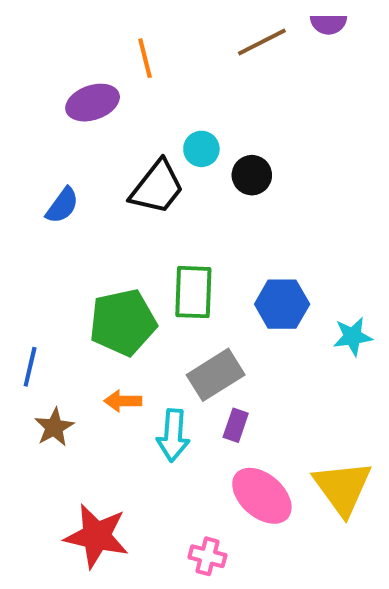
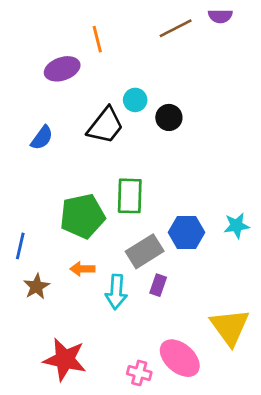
blue hexagon: (282, 304) -> (187, 232), moved
pink ellipse: (262, 496) -> (180, 358), moved

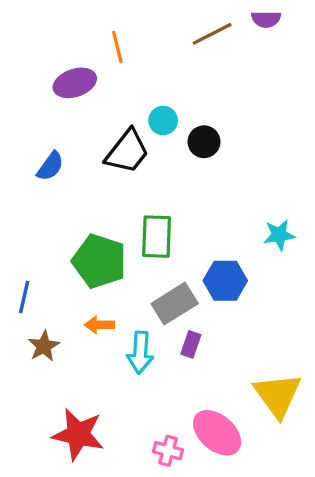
green pentagon: (82, 216) -> (99, 261), turned 30
cyan star: (237, 226) -> (279, 235), moved

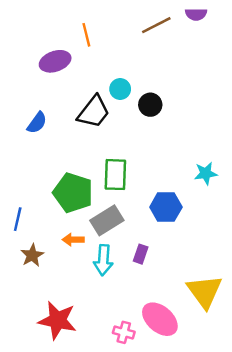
gray rectangle: (175, 304) -> (107, 220), moved

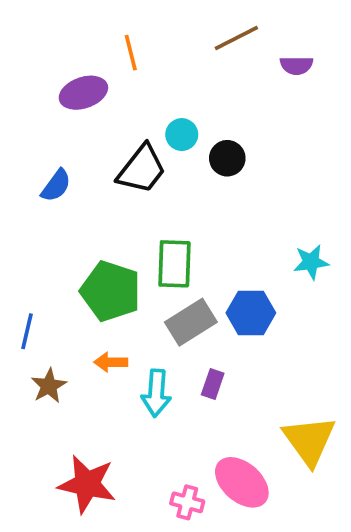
purple semicircle: (196, 14) -> (296, 65), moved
gray rectangle: (107, 220) -> (191, 322), moved

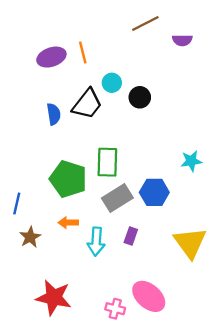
orange line: (131, 53) -> (83, 53), moved
blue semicircle: (56, 186) -> (54, 114), moved, turned -45
yellow triangle: (309, 440) -> (190, 243), moved

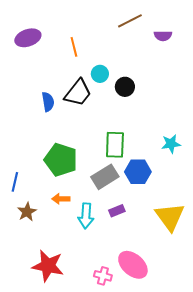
purple ellipse: (51, 57) -> (28, 38), moved
green rectangle: (107, 162) -> (115, 145), moved
purple rectangle: (131, 236) -> (117, 211), turned 49

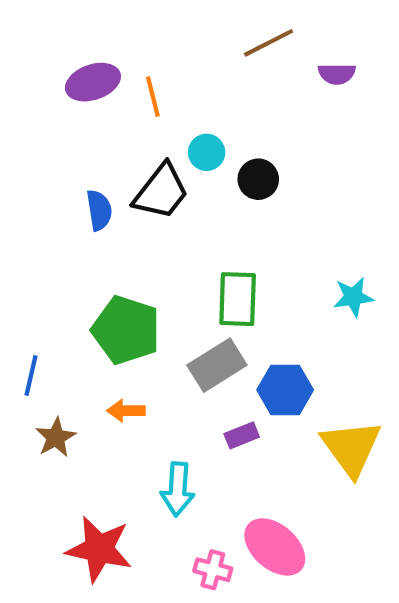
purple ellipse: (28, 38) -> (93, 82), moved
blue hexagon: (138, 172) -> (285, 390), moved
cyan arrow: (86, 216) -> (178, 489), moved

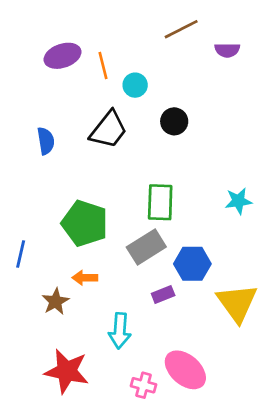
cyan circle: (207, 152) -> (135, 85), moved
blue semicircle: (99, 210) -> (46, 141), moved
brown star: (56, 437) -> (56, 301), moved

